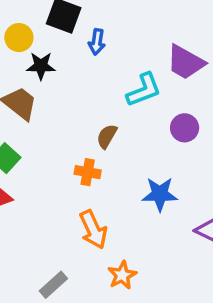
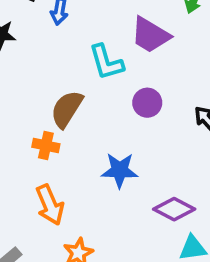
cyan L-shape: (144, 90) -> (106, 62), turned 93
brown semicircle: (107, 136) -> (67, 109), size x1.5

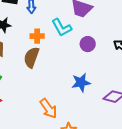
brown semicircle: (67, 109) -> (31, 57), moved
orange cross: (46, 146) -> (37, 36), moved

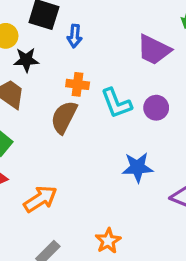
cyan L-shape: (62, 28) -> (116, 103), moved
orange arrow: (48, 108) -> (40, 199), moved, turned -95

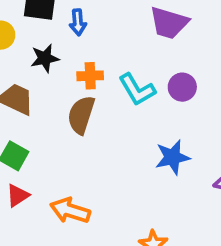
black star: (26, 60) -> (45, 58), moved
orange arrow: (40, 199) -> (70, 211), turned -120

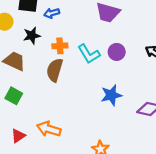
blue arrow: (78, 22) -> (52, 13), turned 80
red triangle: (18, 195) -> (18, 136), moved

